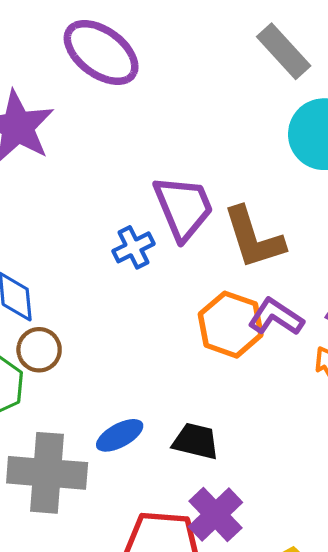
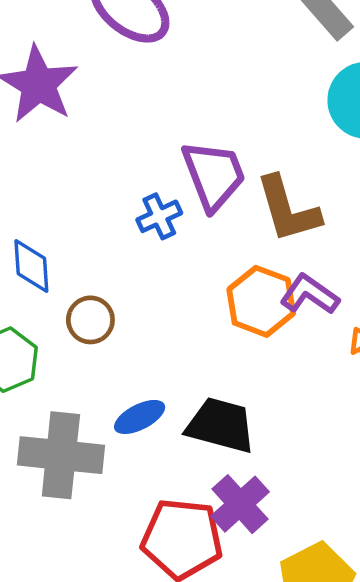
brown circle: (39, 350) -> (90, 320), moved
black trapezoid: (196, 441) -> (221, 425), size x1.4

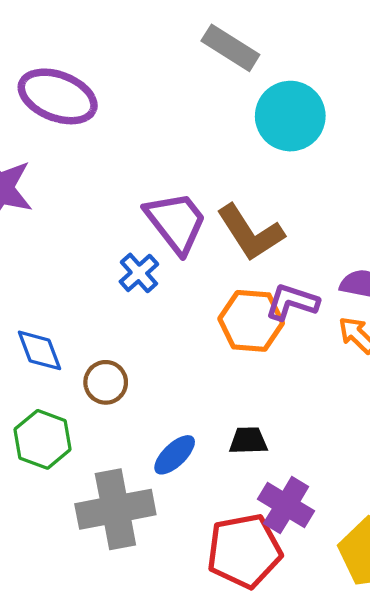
black trapezoid: (221, 425) -> (248, 441), size x0.6

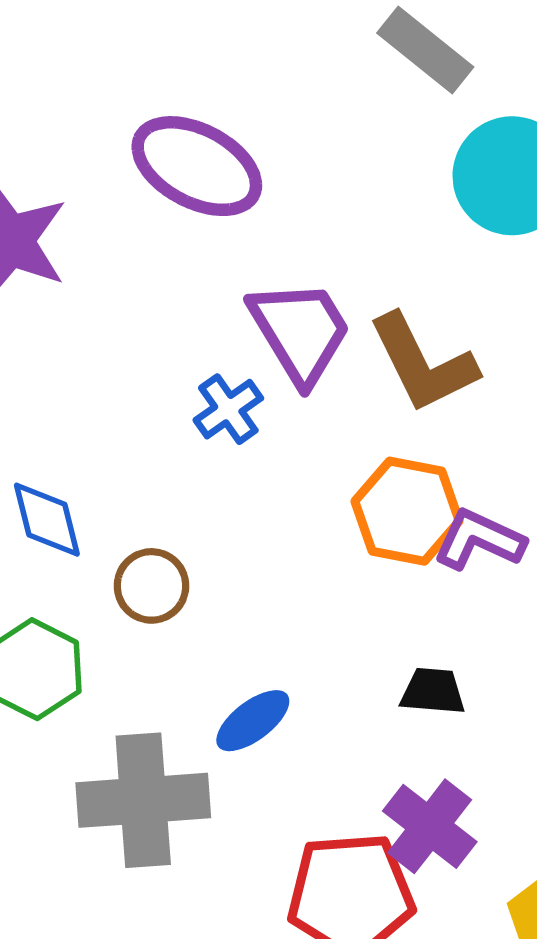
purple ellipse: (58, 96) -> (197, 166), moved
purple L-shape: (292, 302) -> (479, 540), moved
black trapezoid: (248, 441) -> (433, 691), moved

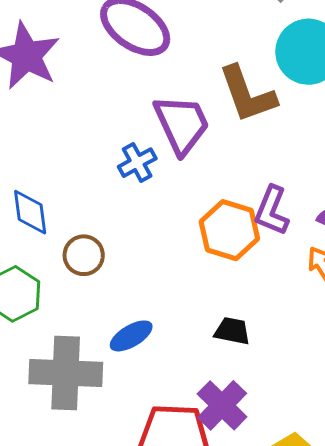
brown L-shape: (423, 363) -> (247, 94), moved
purple L-shape: (479, 540) -> (272, 211), moved, turned -99

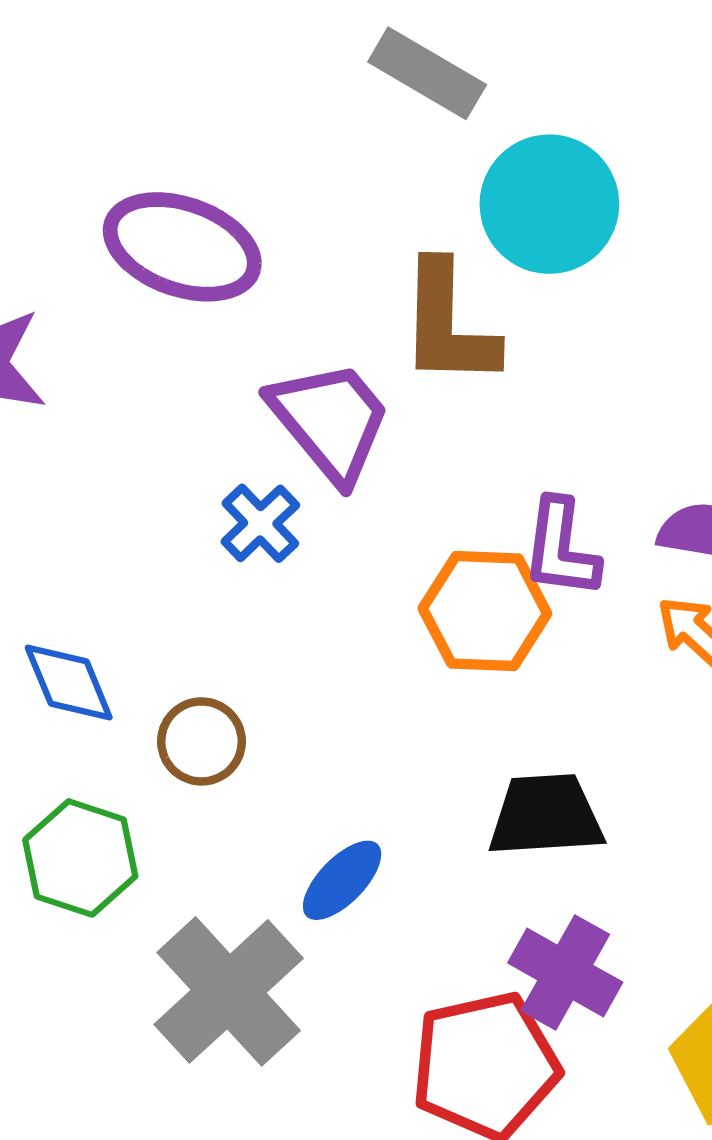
brown L-shape: (247, 94) -> (448, 324), turned 36
black trapezoid: (232, 331) -> (546, 815), size x1.5
gray cross: (66, 373) -> (229, 991), turned -30

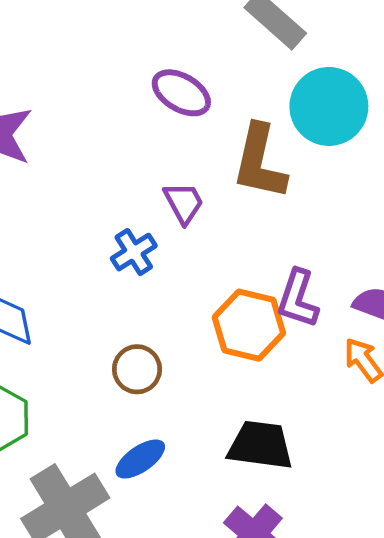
purple ellipse: (182, 247) -> (181, 93), moved, size x0.7
purple trapezoid: (330, 421) -> (184, 203), size x0.6
brown circle: (201, 741) -> (137, 369), moved

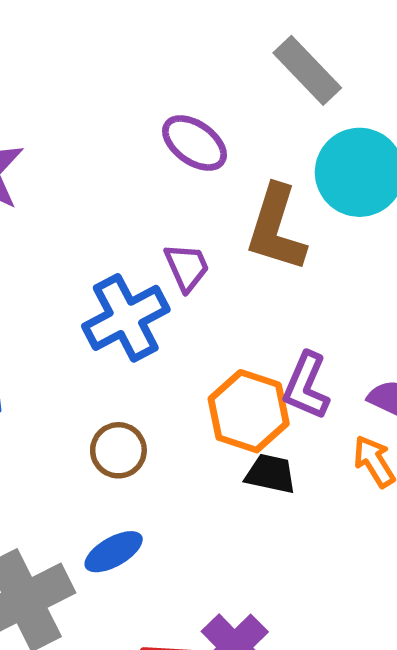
blue cross: (134, 252) -> (126, 318), size x1.6
black trapezoid: (260, 445) -> (271, 474), moved, size x0.7

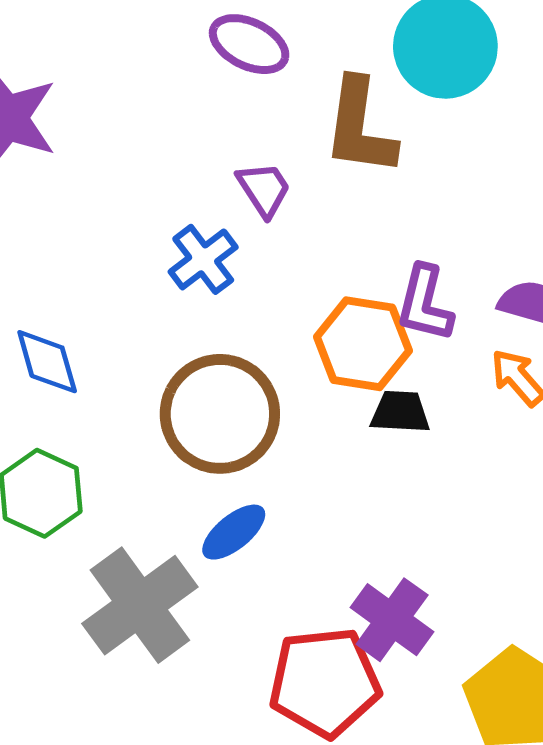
blue cross: (126, 318) -> (203, 259), size x0.7
brown circle: (118, 450) -> (220, 414), size x1.8

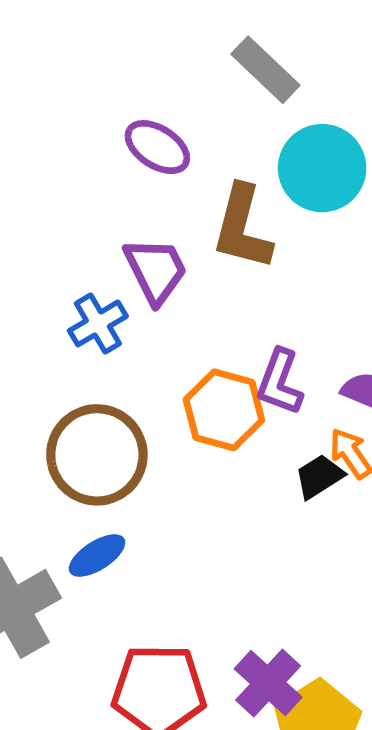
purple trapezoid: (264, 189) -> (156, 270), size x1.4
black trapezoid: (400, 412) -> (319, 476), moved, turned -42
purple cross: (392, 620) -> (268, 683), moved

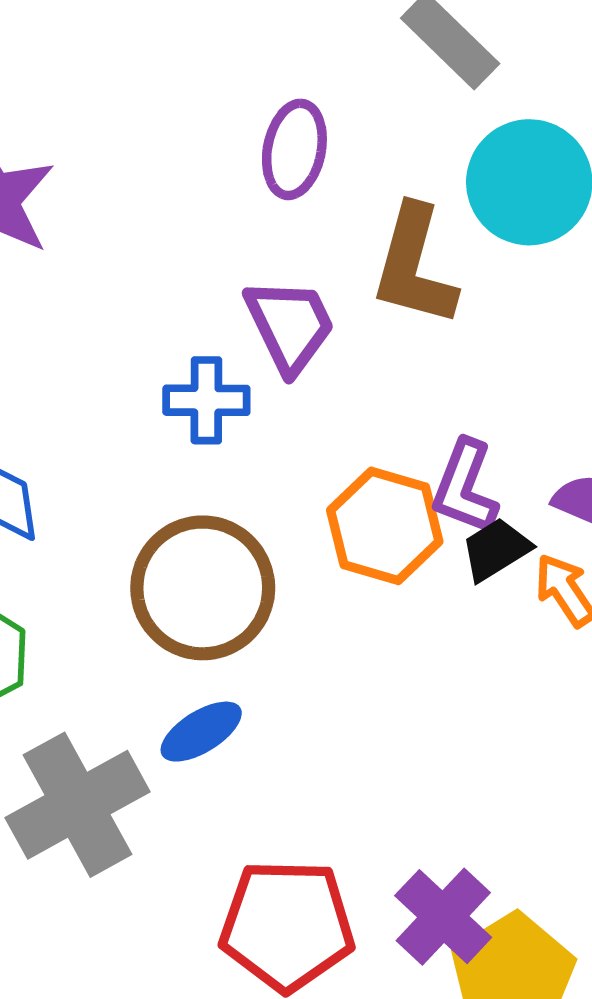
purple ellipse: (157, 147) -> (294, 149), turned 68
blue cross: (98, 323) -> (206, 400), turned 30
black trapezoid: (319, 476) -> (496, 549), moved

